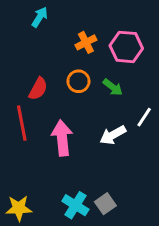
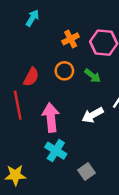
cyan cross: (75, 205) -> (56, 151), moved

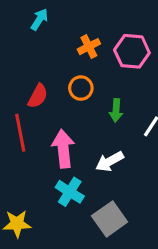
green arrow: (93, 76) -> (116, 110), moved, turned 56
white arrow: (93, 115) -> (110, 161), moved
gray square: (86, 171) -> (110, 219), size x1.5

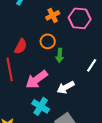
green arrow: (116, 110) -> (60, 55), moved
pink arrow: (63, 149) -> (37, 79), turned -120

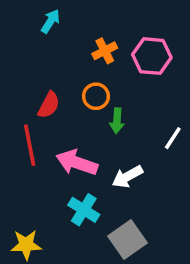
pink arrow: (37, 79) -> (77, 163), turned 55

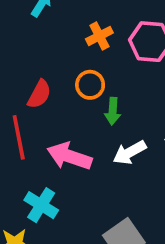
white arrow: (127, 177) -> (130, 152), moved
cyan cross: (84, 210) -> (41, 205), moved

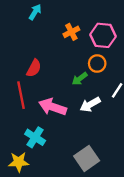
orange circle: (90, 85) -> (97, 64), moved
green arrow: (113, 111) -> (80, 79), turned 49

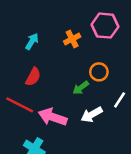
cyan arrow: (35, 12) -> (32, 41), moved
pink hexagon: (103, 35) -> (105, 26), moved
red line: (21, 95) -> (20, 105), turned -52

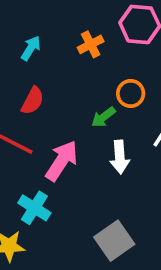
white arrow: (92, 115) -> (120, 157), turned -65
pink arrow: (53, 117) -> (62, 161), turned 104

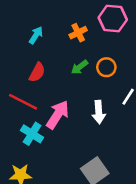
green arrow: (103, 117) -> (79, 67), moved
cyan cross: (34, 208) -> (32, 134), moved

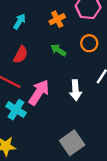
green arrow: (79, 67) -> (58, 50), turned 70
orange circle: (106, 67) -> (89, 43), moved

